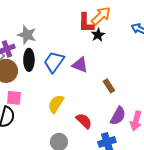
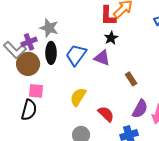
black star: (98, 35) -> (111, 38), moved

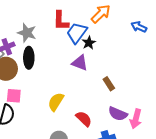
red L-shape: (108, 16) -> (61, 21), moved
blue trapezoid: (76, 55) -> (77, 33), moved
purple semicircle: (140, 109) -> (118, 114), turned 84

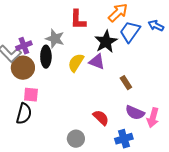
gray star: (27, 33) -> (55, 39), moved
blue trapezoid: (77, 33) -> (130, 32), moved
black star: (89, 43) -> (106, 42), size x1.6
yellow semicircle: (56, 102) -> (76, 63), moved

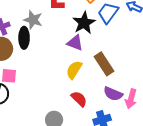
yellow semicircle: (76, 63) -> (74, 70), moved
brown rectangle: (126, 83) -> (104, 64), size x1.6

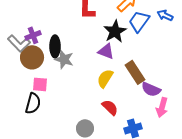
gray star: (33, 20) -> (64, 59), moved
purple semicircle: (113, 94) -> (151, 89), moved

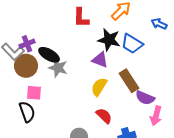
blue trapezoid: (139, 21) -> (132, 44), moved, turned -95
black star: (115, 31) -> (109, 40), turned -30
black ellipse: (55, 46) -> (49, 55), turned -60
black semicircle: (33, 103) -> (27, 112), turned -35

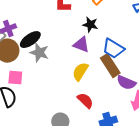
black star: (109, 40) -> (90, 25), size x0.7
blue trapezoid: (132, 44) -> (113, 49), moved
black ellipse: (49, 55) -> (30, 40), turned -65

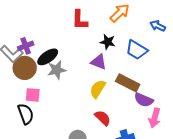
blue trapezoid: (113, 49) -> (137, 50), moved
gray star: (39, 53) -> (57, 70), turned -30
brown rectangle: (110, 66) -> (128, 83), turned -30

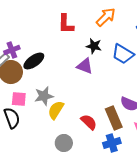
gray star: (57, 70) -> (44, 96), moved
brown rectangle: (128, 83) -> (114, 118), moved, turned 40
yellow semicircle: (98, 89) -> (56, 110), moved

